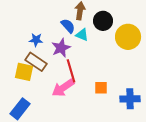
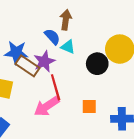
black circle: (103, 21) -> (97, 64), moved
blue star: (36, 40) -> (16, 52), size x1.5
brown rectangle: (36, 62) -> (27, 66), moved

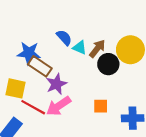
brown arrow: (66, 20) -> (97, 49), moved, turned 30
purple star: (44, 61) -> (56, 84), moved
red line: (56, 87) -> (33, 107), moved, turned -45

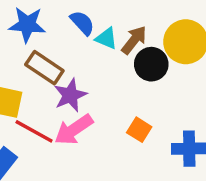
blue star: (29, 53) -> (27, 25), moved
orange square: (101, 106) -> (139, 130), turned 32

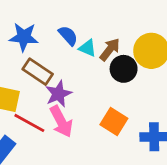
pink arrow: (74, 130) -> (61, 122), turned -84
orange square: (139, 130) -> (114, 122), size x1.4

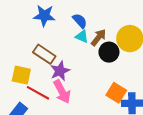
blue semicircle: (68, 36) -> (80, 21), moved
blue star: (24, 37) -> (44, 16), moved
orange square: (114, 122) -> (116, 93), moved

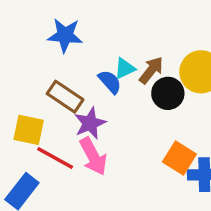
blue semicircle: (80, 21) -> (110, 82), moved
cyan triangle: (82, 36) -> (125, 69), turned -48

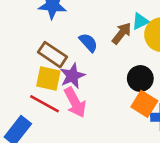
cyan triangle: (125, 69) -> (140, 21), moved
black circle: (168, 93) -> (140, 79), moved
yellow square: (29, 130) -> (48, 79), moved

